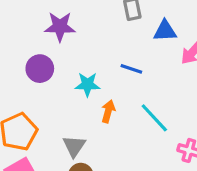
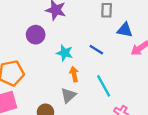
orange arrow: (108, 111) -> (74, 74), turned -40
gray triangle: (74, 146) -> (68, 95), moved

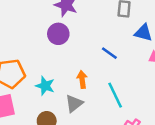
purple circle: (36, 35) -> (58, 34), moved
cyan star: (65, 53) -> (45, 86), moved

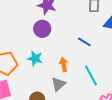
cyan star: (45, 86) -> (35, 58), moved

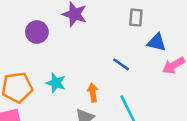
purple circle: (42, 29) -> (37, 32), moved

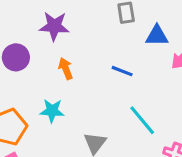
orange arrow: (93, 93) -> (66, 69), moved

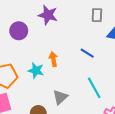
orange arrow: (66, 69) -> (53, 59), moved

